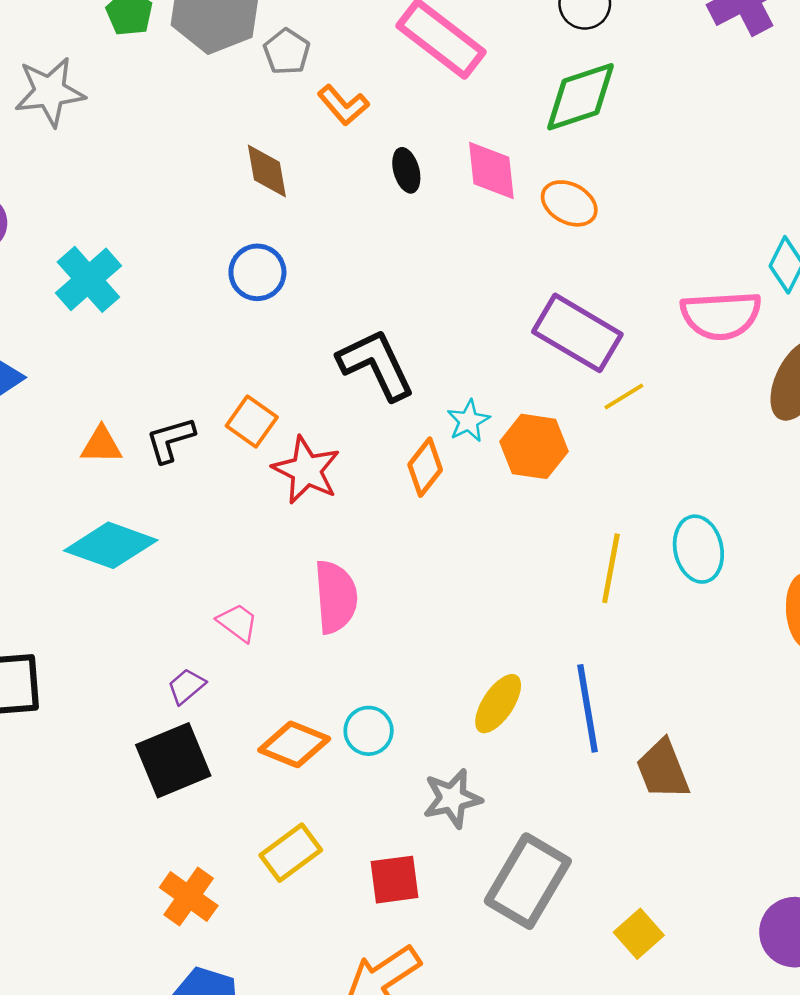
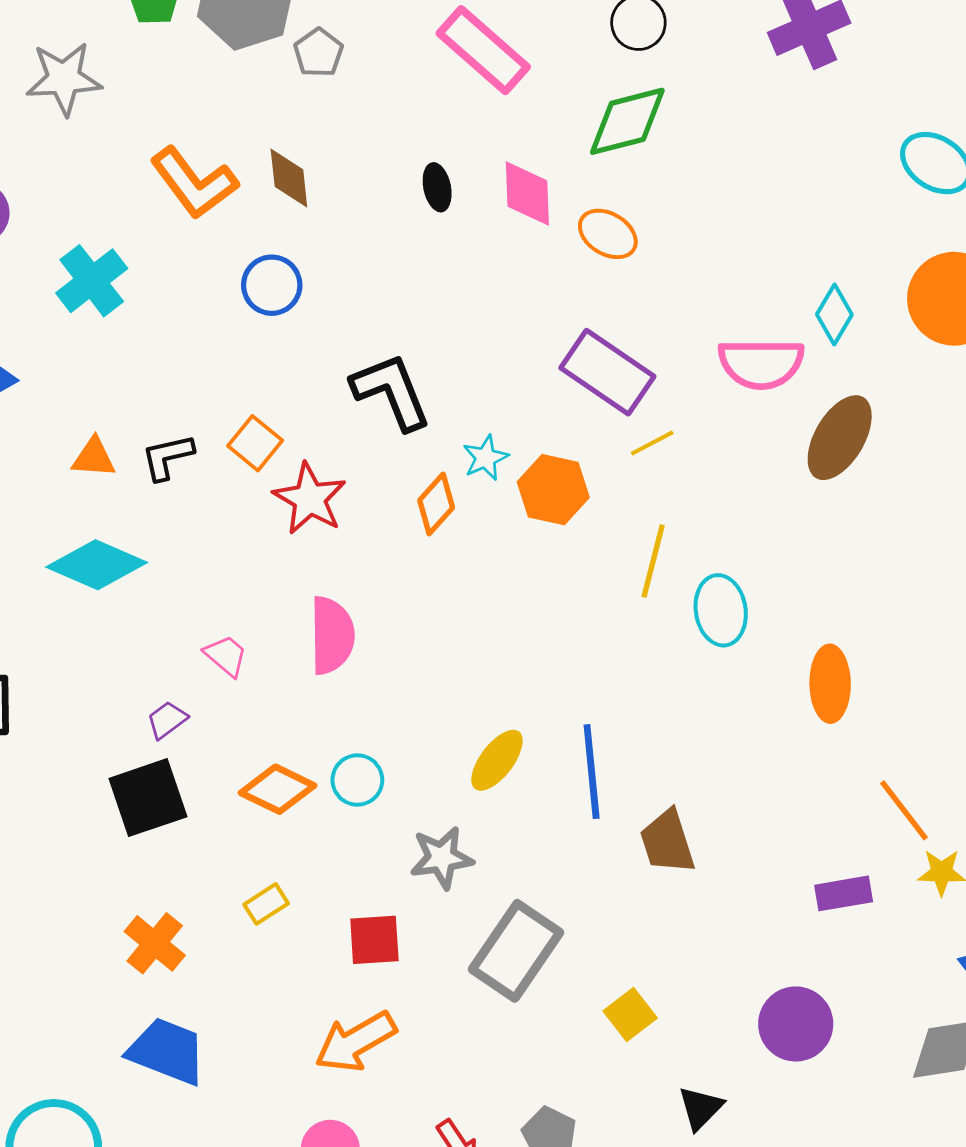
orange L-shape: (343, 105) -> (194, 183), moved, size x1.6
yellow line: (611, 568) -> (653, 561), moved
yellow rectangle: (291, 853) -> (266, 904), size x0.7

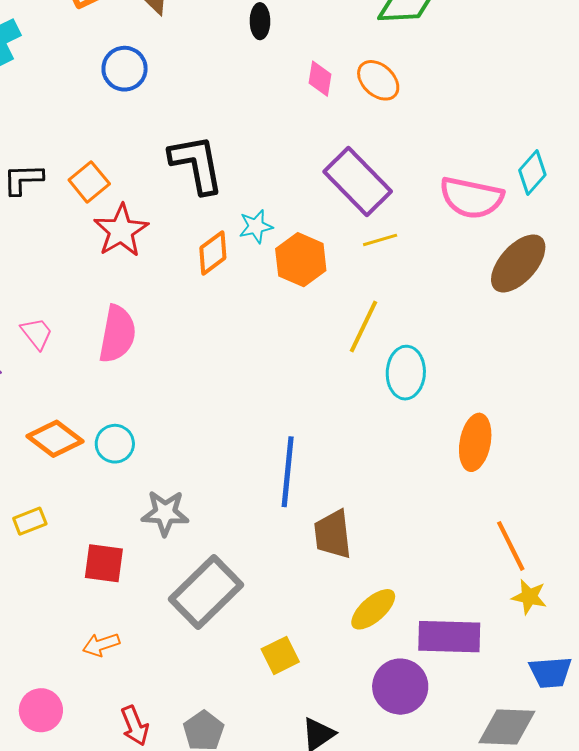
pink diamond: (527, 194) -> (320, 79), moved, size x0.7
yellow ellipse: (497, 760) -> (373, 609), moved
purple rectangle: (844, 893) -> (449, 637), moved, size x1.5
orange arrow: (356, 1042) -> (101, 645), moved, size x0.6

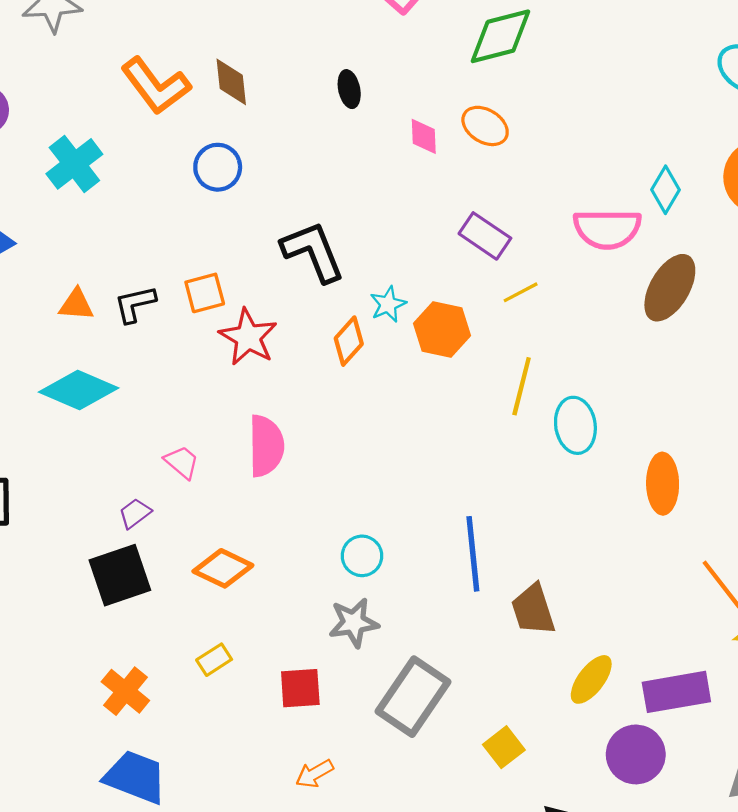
purple rectangle: (358, 181) -> (485, 236), size x0.7
orange square: (89, 182) -> (205, 293), turned 36
cyan circle: (115, 444) -> (362, 556), moved

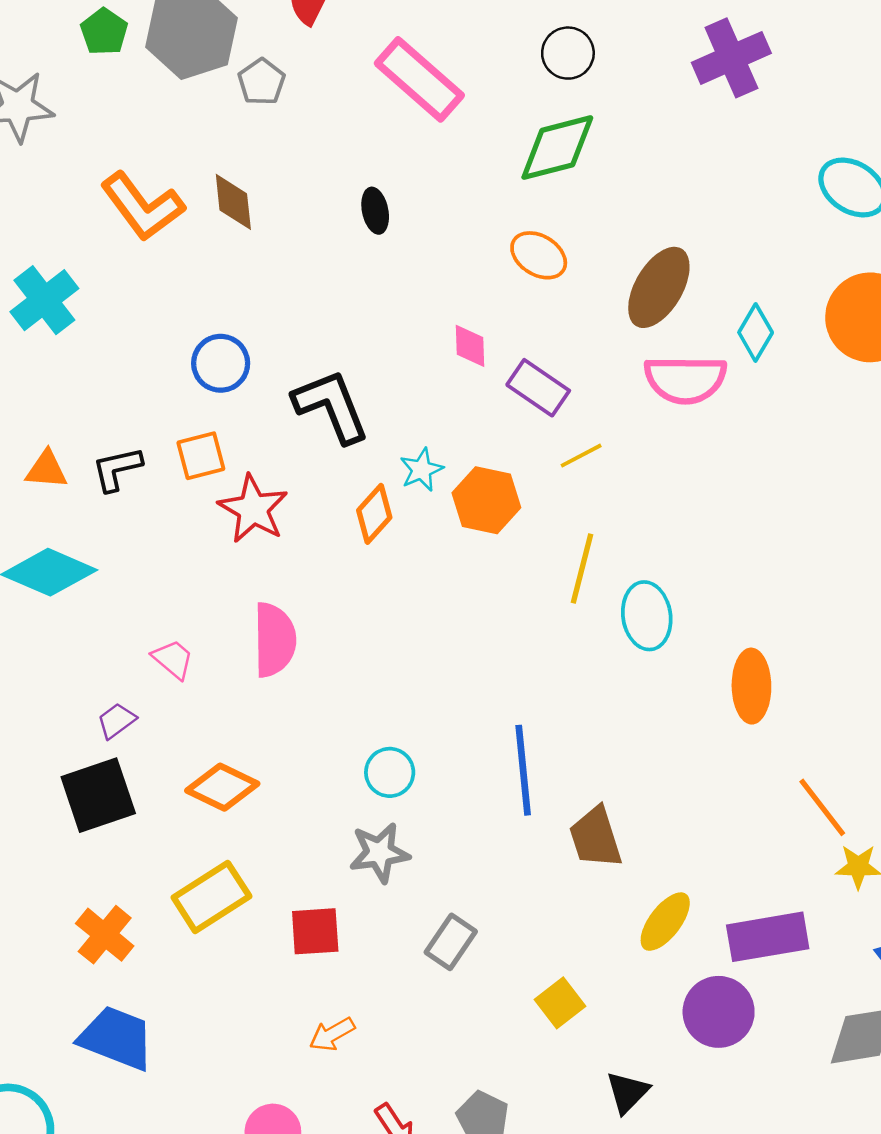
pink diamond: (424, 136) -> (470, 346), moved
blue circle: (218, 167) -> (221, 363), moved
brown ellipse: (670, 288) -> (659, 287), moved
yellow rectangle: (214, 660) -> (211, 897), size x1.8
gray rectangle: (413, 697) -> (451, 942), size x0.6

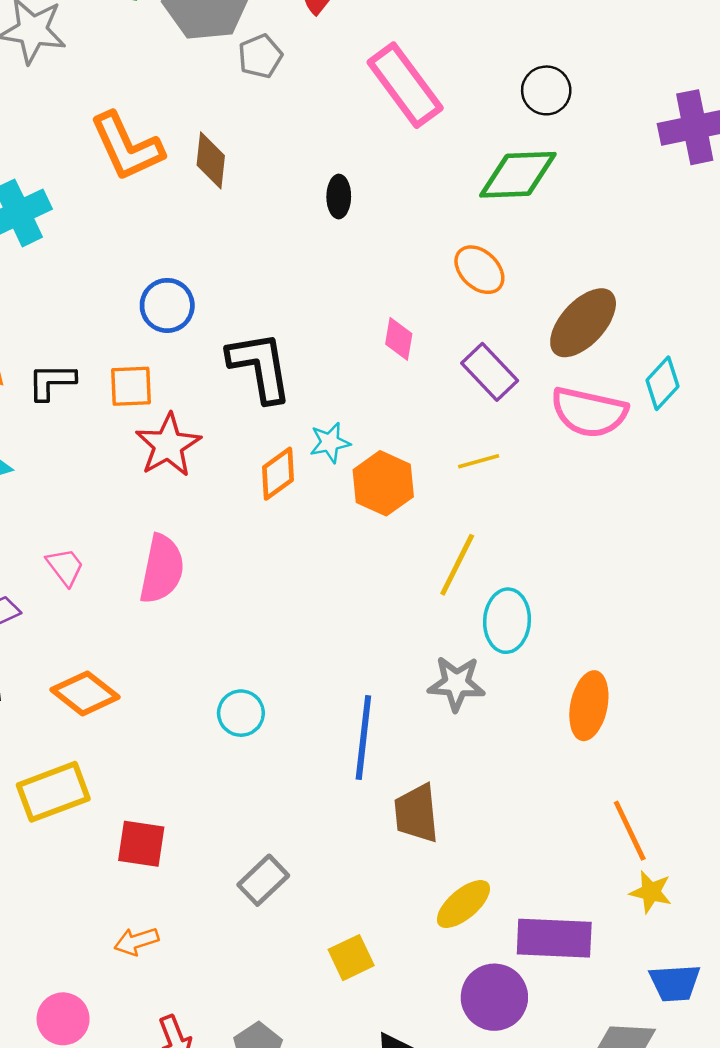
purple rectangle: (538, 388) -> (490, 372), moved
gray star: (379, 853) -> (456, 683), moved

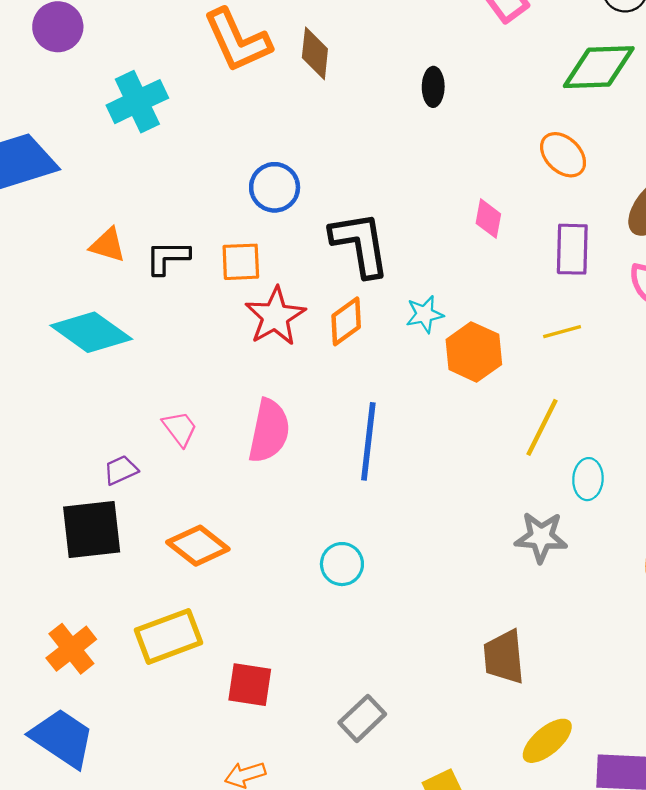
purple rectangle: (490, 372) -> (572, 249), turned 45
orange diamond: (278, 474) -> (346, 321), moved
cyan ellipse: (507, 621) -> (588, 479), size x0.7
blue line: (363, 737) -> (368, 441), moved

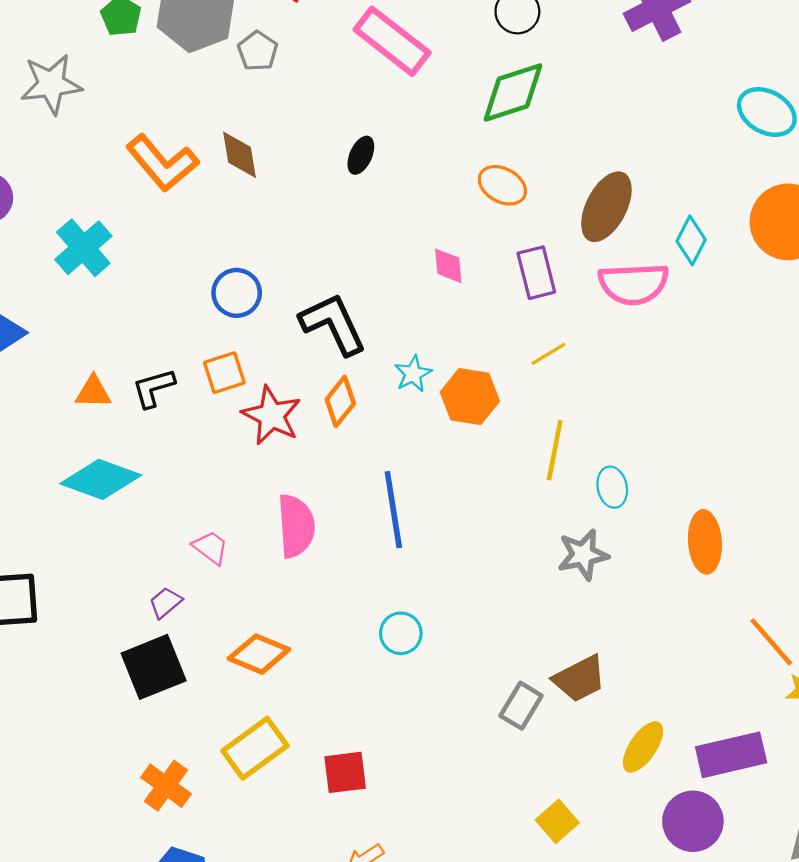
black ellipse: (433, 87) -> (361, 155), turned 39
brown trapezoid: (504, 657) -> (579, 679), turned -96
gray rectangle: (362, 718) -> (521, 706), moved

